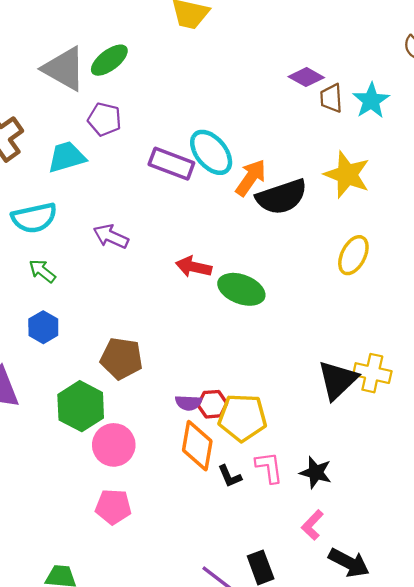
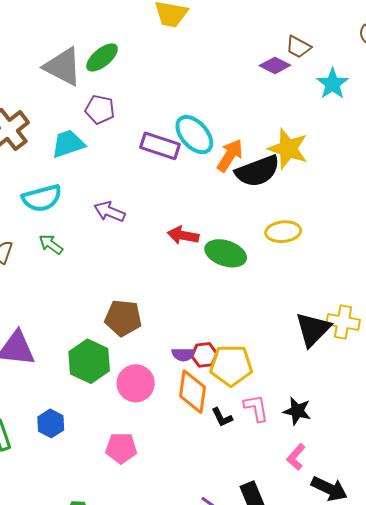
brown trapezoid: (331, 98) -> (298, 47), moved, turned -56
yellow star: (347, 175) -> (288, 149), moved
yellow ellipse: (353, 255) -> (283, 232), moved, turned 60
blue hexagon: (43, 327) -> (51, 423), moved
pink circle: (114, 445) -> (136, 383), moved

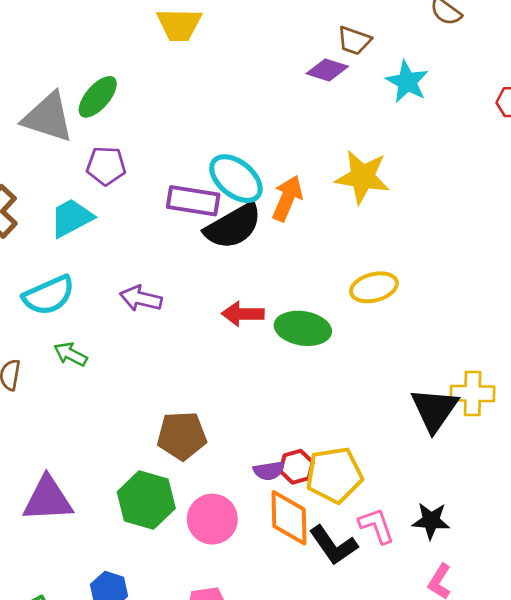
black semicircle: (258, 171) -> (233, 226), moved
black L-shape: (222, 417) -> (333, 545), size x1.6

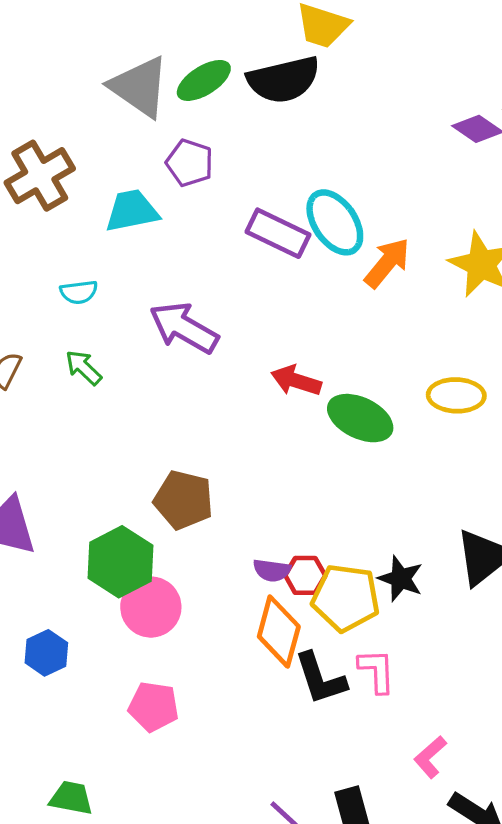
black semicircle: (233, 226) -> (284, 80), moved
cyan semicircle: (49, 295) -> (79, 292), size x0.6
purple arrow: (141, 298) -> (184, 328), size x1.4
pink circle: (212, 519) -> (151, 607), moved
black star: (431, 521) -> (401, 579), moved

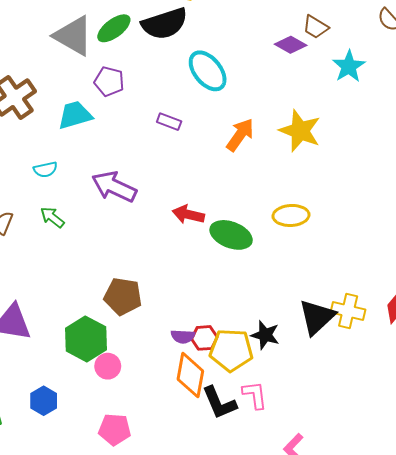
cyan ellipse: (335, 222) -> (208, 71), moved
purple rectangle: (278, 233) -> (169, 122), size x0.6
pink circle: (151, 607) -> (108, 366), size x0.7

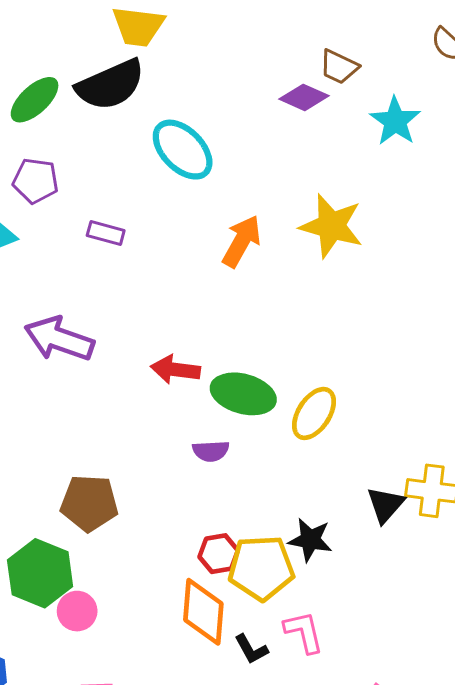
purple rectangle: (169, 122) -> (106, 233), moved
yellow ellipse: (291, 215) -> (314, 413), moved, turned -48
black triangle: (317, 317) -> (385, 505), size x0.7
purple semicircle: (183, 336) -> (211, 451), moved
black L-shape: (219, 403) -> (251, 649), size x0.6

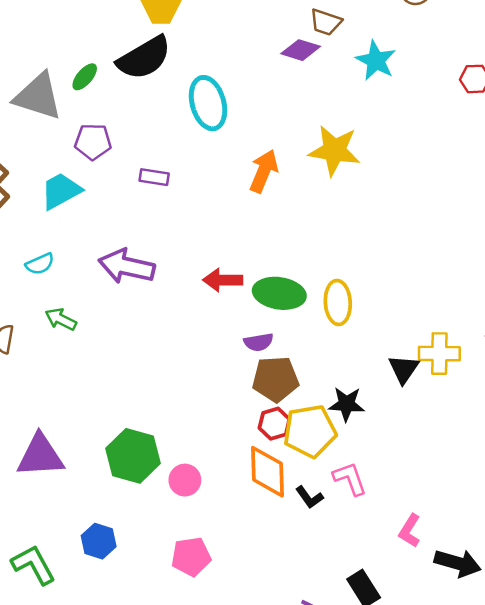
green ellipse: (35, 100) -> (85, 77), size x0.7
cyan ellipse: (183, 150) -> (208, 103), turned 36
yellow ellipse: (314, 413) -> (338, 302), turned -30
brown pentagon: (89, 503) -> (275, 379), moved
pink circle: (77, 611) -> (185, 480), moved

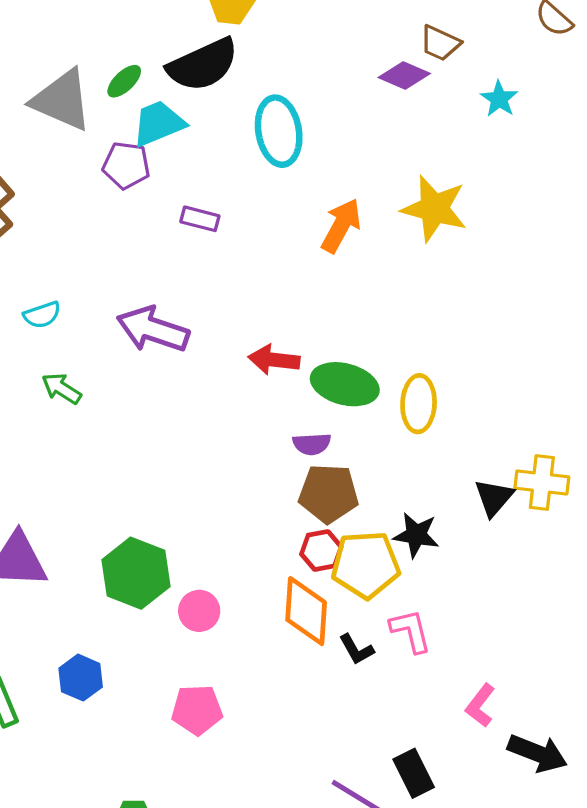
cyan star: (376, 61) -> (499, 99), size x0.7
cyan trapezoid: (61, 191) -> (158, 123), moved

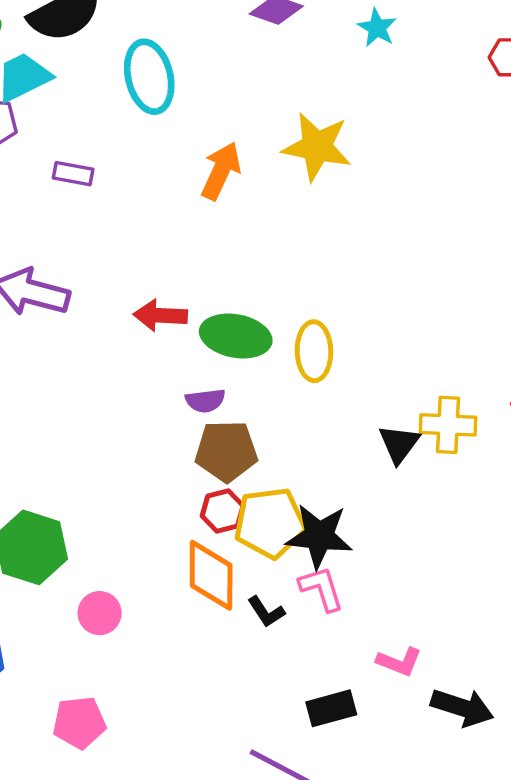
black star: (416, 535) -> (319, 536), moved, size x1.4
pink circle: (199, 611) -> (100, 613), moved
pink L-shape: (480, 706) -> (399, 662), turned -102
pink pentagon: (197, 710) -> (79, 723), moved
black rectangle: (414, 773) -> (331, 708), moved, turned -75

